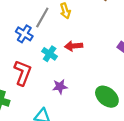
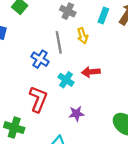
gray line: (42, 17) -> (59, 42), turned -40

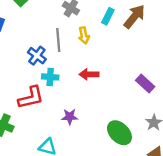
cyan cross: (66, 80) -> (50, 77), moved, turned -35
red L-shape: (38, 99) -> (31, 98), turned 50

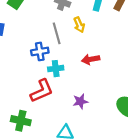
blue cross: (37, 56) -> (40, 51), turned -36

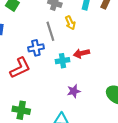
cyan cross: (56, 69) -> (62, 61), moved
red L-shape: (42, 91) -> (20, 68), moved

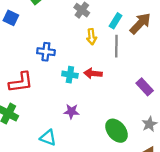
gray line: (50, 31) -> (116, 46), moved
red L-shape: (20, 68) -> (21, 82), moved

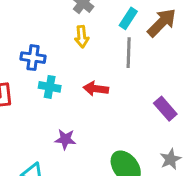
yellow arrow: (92, 37) -> (82, 37), moved
cyan cross: (70, 75) -> (50, 87), moved

